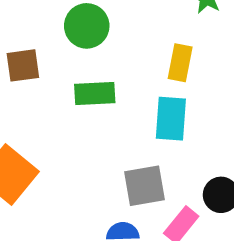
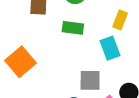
cyan rectangle: (171, 119) -> (110, 48), turned -35

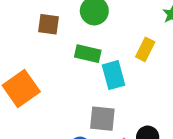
cyan rectangle: (110, 48) -> (114, 75), moved

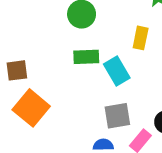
brown square: (49, 24) -> (17, 70), moved

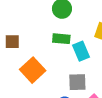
orange square: (31, 108) -> (33, 70), moved

